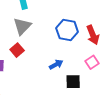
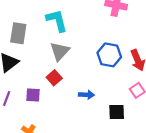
blue arrow: (56, 65) -> (86, 95), moved, turned 32

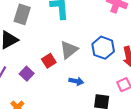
gray triangle: (60, 51) -> (69, 50), moved
purple square: (33, 95) -> (27, 74), turned 32

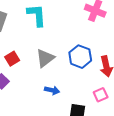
red square: (49, 61) -> (12, 59), moved

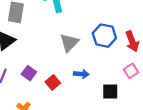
red square: (12, 59) -> (53, 82), moved

